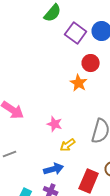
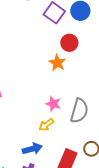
pink star: (55, 124) -> (53, 104), moved

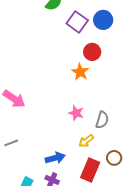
gray semicircle: (79, 111) -> (102, 120), size x0.7
yellow arrow: (46, 125) -> (86, 141), moved

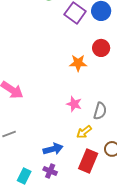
red circle: (92, 52) -> (101, 48), moved
orange star: (80, 72) -> (78, 63), turned -30

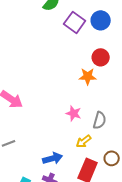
orange star: (78, 63) -> (88, 76), moved

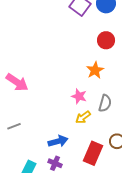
orange star: (88, 76) -> (95, 70), moved, turned -30
yellow arrow: (84, 141) -> (83, 117), moved

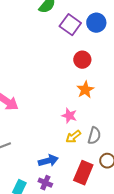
red circle: (106, 40) -> (82, 60), moved
gray semicircle: (105, 103) -> (94, 136), moved

